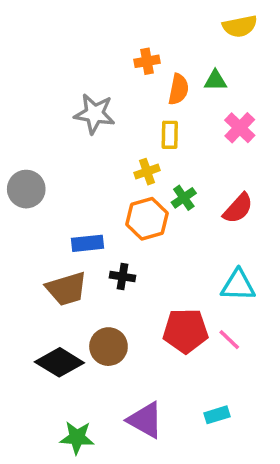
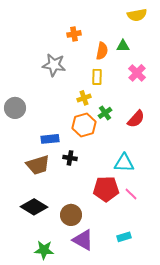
orange cross: (147, 61) -> (74, 34), moved
cyan triangle: (238, 285) -> (124, 163), moved
brown circle: (108, 347) -> (71, 215), moved

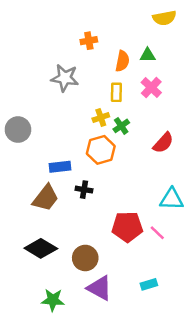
pink cross: (137, 73) -> (151, 88), moved
green cross: (105, 113) -> (121, 126), moved
cyan triangle: (124, 163) -> (172, 199), moved
brown trapezoid: (38, 165) -> (46, 198), turned -35

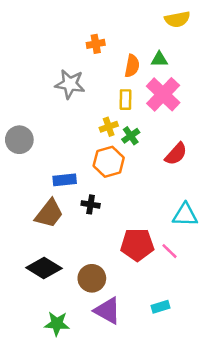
pink cross: (151, 88) -> (163, 94), size x1.5

